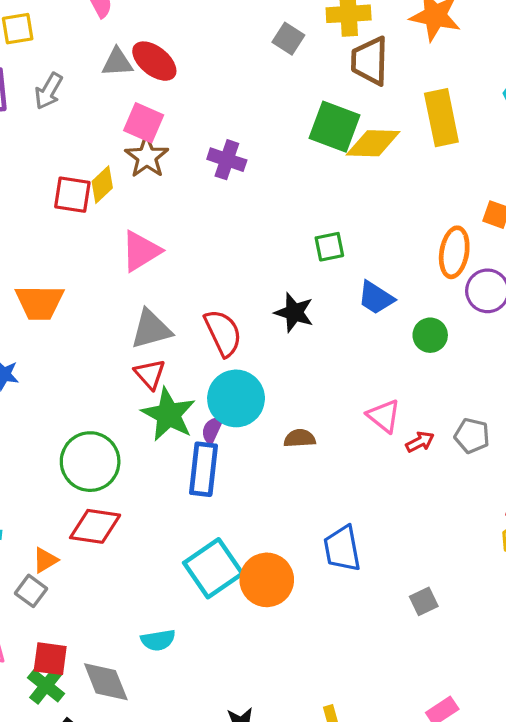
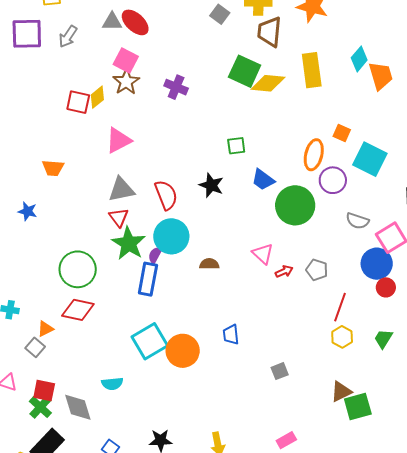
orange trapezoid: (39, 302) -> (53, 168), size x0.7
green circle: (430, 335) -> (295, 205), size x1.8
blue trapezoid: (342, 549) -> (231, 335), size x0.7

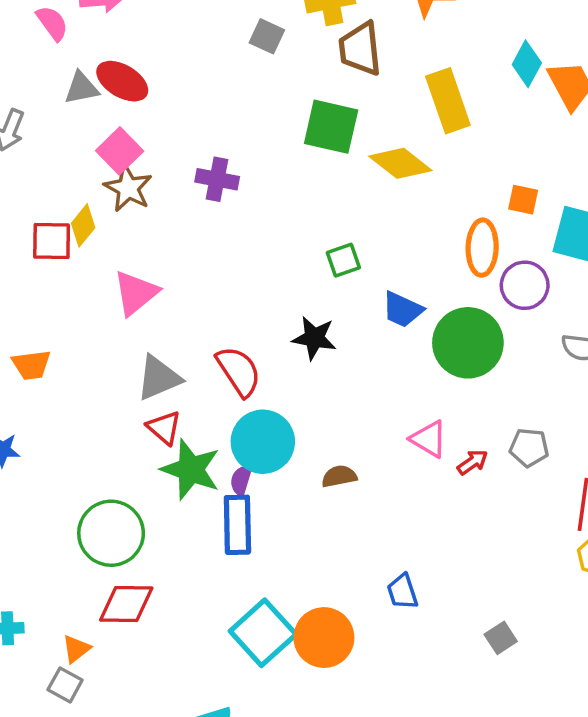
pink square: (126, 60) -> (120, 151), turned 30
yellow diamond: (268, 83) -> (400, 163), moved, turned 44

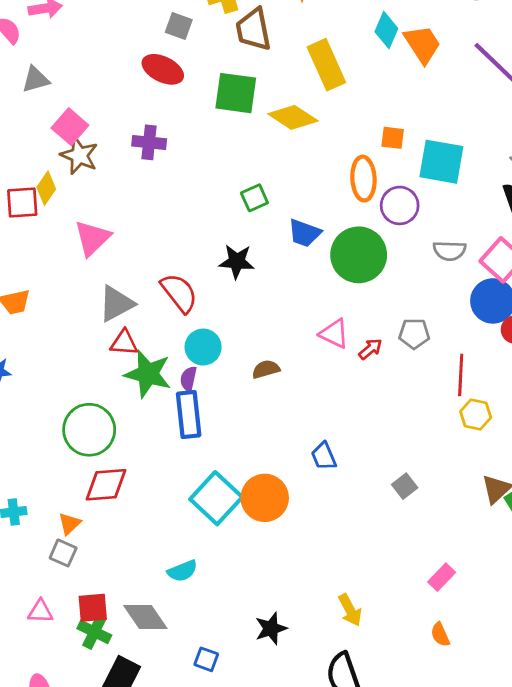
red ellipse: (122, 81) -> (163, 69), moved
red triangle: (164, 428) -> (124, 343), turned -32
cyan circle: (263, 442) -> (203, 347), size x0.7

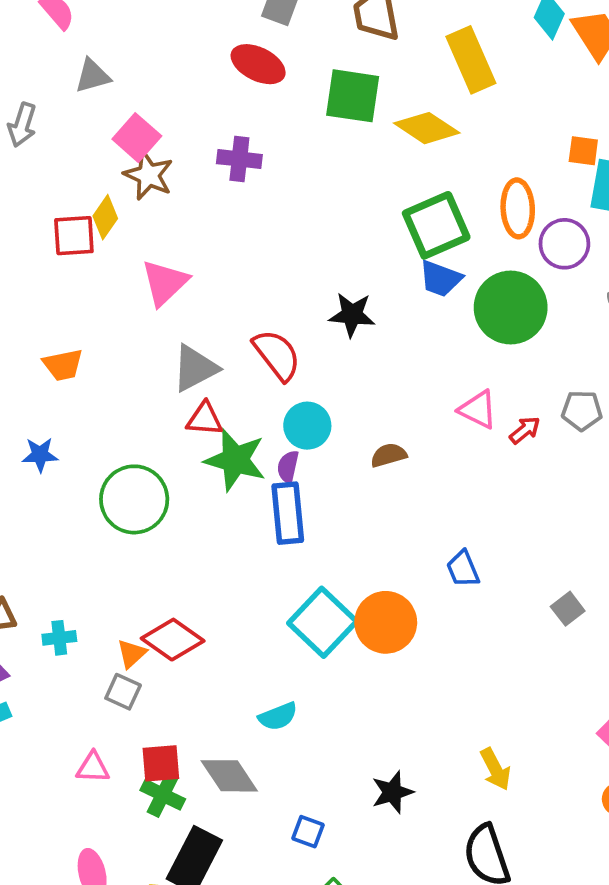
orange square: (393, 138) -> (583, 151), moved
green square: (254, 198) -> (436, 225), moved, size x1.8
green circle: (89, 430) -> (134, 499), moved
red diamond: (106, 485) -> (173, 640), moved, turned 39

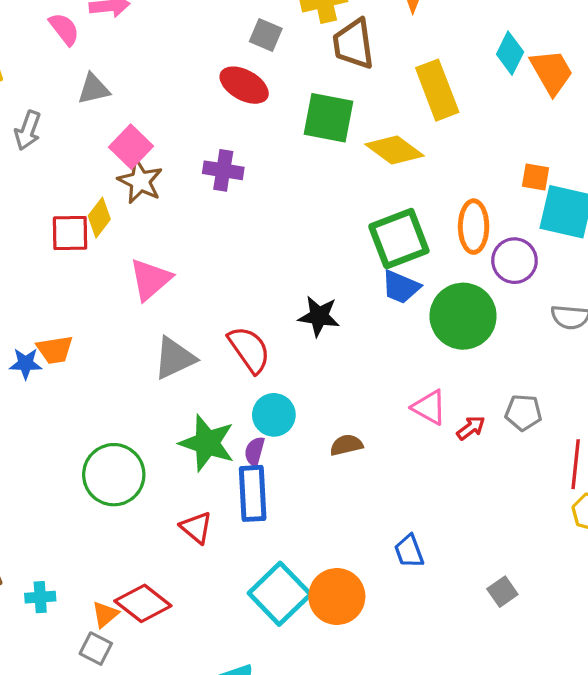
red triangle: (205, 419) -> (196, 528), moved, turned 33
blue star: (40, 455) -> (26, 364), moved

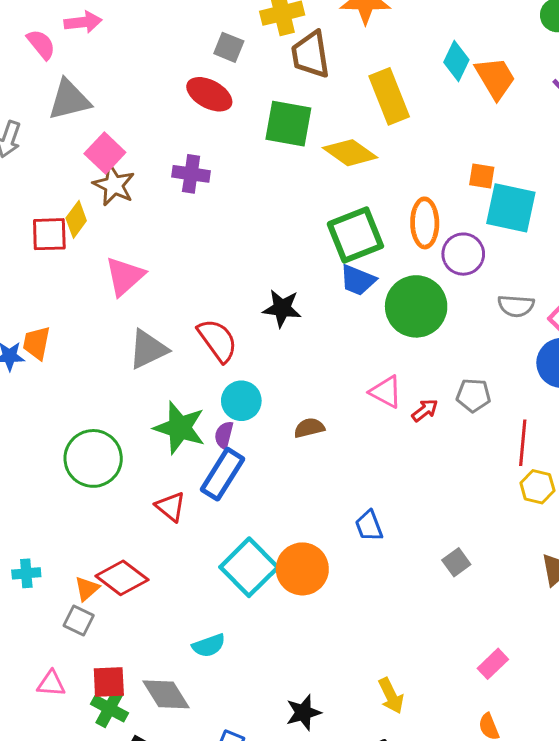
gray triangle: (94, 89) -> (69, 100), size x1.4
orange trapezoid: (55, 350) -> (37, 343), turned 111
blue rectangle: (253, 493) -> (222, 474), turned 36

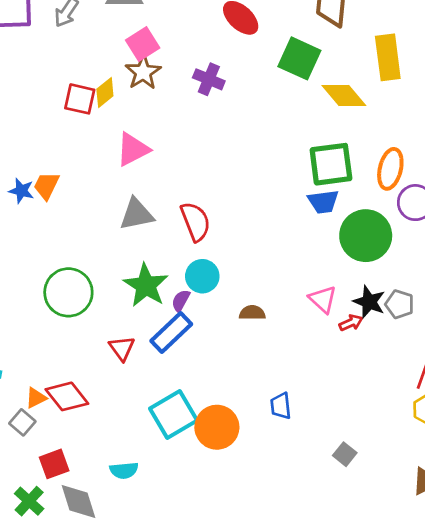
blue trapezoid: (358, 280) -> (323, 202), turned -44
black star: (282, 308) -> (369, 302), moved
gray pentagon: (474, 395) -> (400, 304), moved
gray square: (456, 562) -> (345, 454), turned -30
red square: (109, 682) -> (54, 464), moved, turned -32

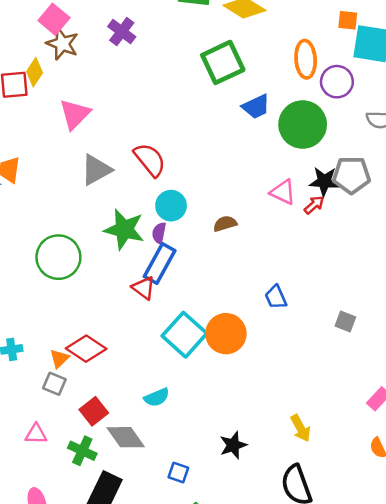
purple cross: (209, 79) -> (122, 32), turned 32
green square: (331, 164) -> (223, 62), moved
gray pentagon: (400, 304) -> (351, 175), size x1.4
red triangle: (122, 348) -> (144, 288), moved

